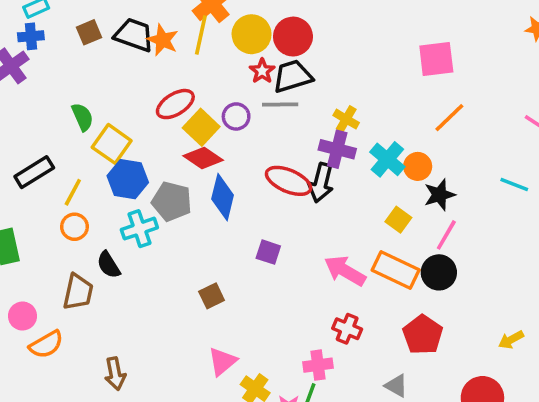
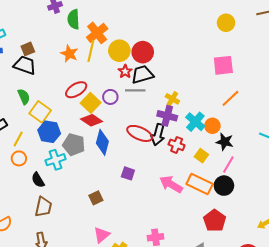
black trapezoid: (134, 35) -> (25, 65), moved
black star: (440, 195) -> (225, 142), turned 30
brown trapezoid: (78, 292) -> (43, 207), moved
red cross: (347, 329) -> (177, 145), moved

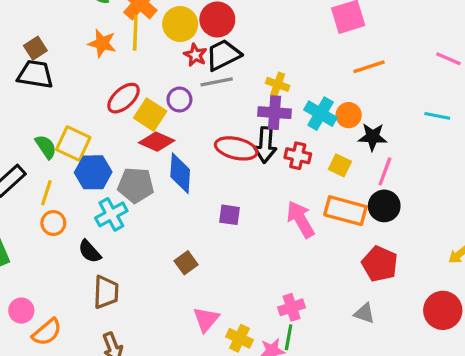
green semicircle: (24, 97) -> (46, 147), moved
orange line: (230, 98) -> (369, 67), turned 36
pink arrow: (171, 184) -> (301, 219), turned 40

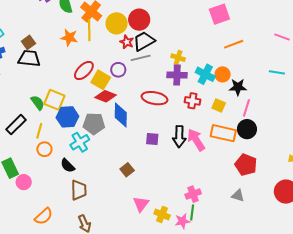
black arrow: (265, 145) -> (179, 137), moved
pink circle: (21, 311) -> (24, 182), moved

